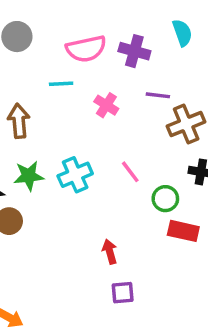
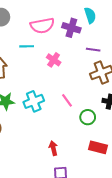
cyan semicircle: (182, 33) -> (90, 15), moved
purple line: (158, 95) -> (93, 50), moved
red rectangle: (183, 231) -> (98, 147), moved

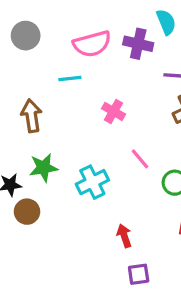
pink cross: (54, 60) -> (113, 111), moved
cyan cross: (34, 101) -> (92, 182), moved

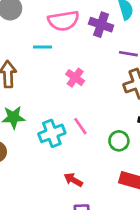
pink line: (140, 159) -> (80, 126), moved
red arrow: (124, 236) -> (73, 180), turned -48

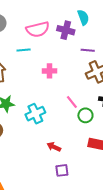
pink cross: (75, 78) -> (50, 71), turned -32
pink line: (80, 126) -> (72, 102), moved

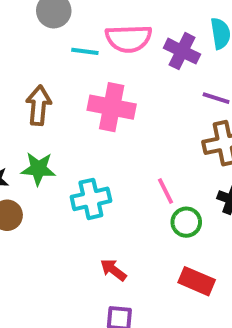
cyan line: (24, 50) -> (85, 51), moved
pink cross: (50, 71) -> (112, 107), moved, size x1.6

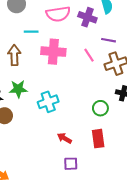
cyan line: (85, 51) -> (31, 32), moved
pink line: (166, 191) -> (89, 55), moved
red rectangle: (197, 281) -> (98, 139), moved, turned 66

